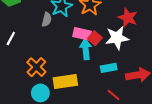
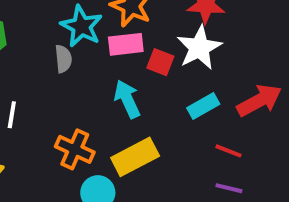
pink rectangle: (82, 34) -> (126, 44), moved
cyan arrow: (86, 49) -> (127, 99), moved

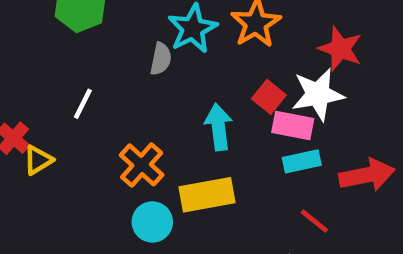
pink rectangle: (126, 44) -> (293, 126), moved

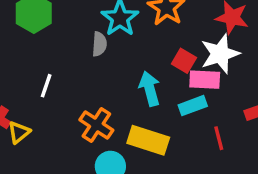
cyan rectangle: (302, 161) -> (193, 106), moved
yellow rectangle: (207, 195) -> (148, 140), turned 36
red line: (314, 221) -> (219, 138), moved, turned 45

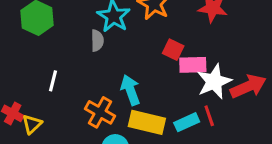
white star: (220, 54) -> (214, 82), moved
cyan arrow: (150, 89) -> (130, 90), moved
cyan rectangle: (193, 106) -> (187, 122), moved

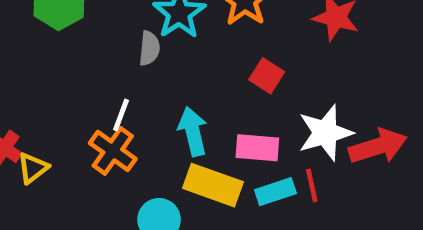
pink rectangle: (193, 65) -> (257, 148), moved
white line: (53, 81) -> (121, 115), moved
orange cross: (100, 112) -> (113, 151), moved

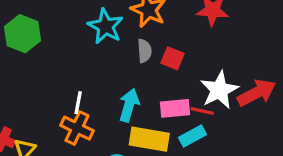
gray semicircle: (149, 48) -> (144, 51), moved
cyan arrow: (193, 131) -> (129, 105), turned 40
red line: (312, 185) -> (202, 111), moved, turned -55

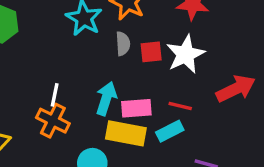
red square: (172, 58) -> (151, 52), turned -30
white star: (219, 90) -> (185, 54), moved
pink rectangle: (175, 108) -> (136, 108), moved

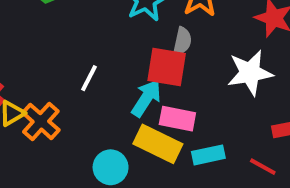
red square: (151, 52) -> (167, 67), moved, size x1.5
red line: (180, 106) -> (263, 167), moved
orange cross: (53, 121) -> (41, 121), moved

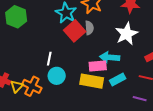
red square: (167, 67) -> (75, 31), moved, turned -35
cyan arrow: (146, 98) -> (110, 57), moved, turned -102
cyan circle: (111, 167) -> (57, 76), moved

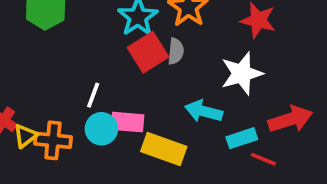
pink rectangle: (98, 66) -> (127, 122), moved
cyan rectangle: (118, 79) -> (242, 138), moved
orange cross: (32, 86) -> (53, 140), turned -30

